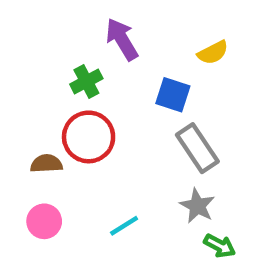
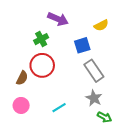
purple arrow: (122, 39) -> (58, 19), turned 144
blue square: (173, 95) -> (82, 45), turned -35
brown semicircle: (46, 164) -> (22, 78), turned 120

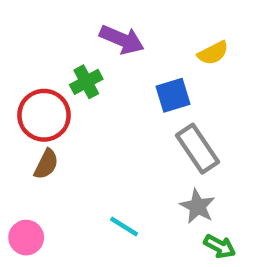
red circle: (42, 65) -> (44, 115), moved
pink circle: (21, 105) -> (26, 238), moved
cyan line: (59, 108) -> (124, 226), turned 64

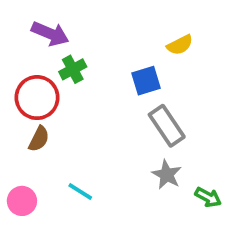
purple arrow: (122, 40) -> (50, 34), moved
cyan line: (124, 226) -> (80, 192), moved
green arrow: (220, 246) -> (208, 197), moved

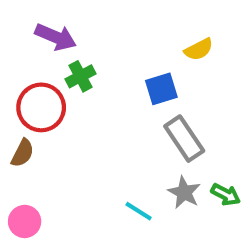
brown semicircle: (39, 139) -> (23, 153), moved
cyan line: (80, 192) -> (139, 211), moved
green arrow: (208, 197) -> (226, 195), moved

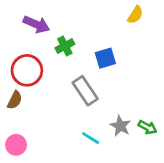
yellow semicircle: (199, 49) -> (135, 15), moved, turned -30
green cross: (81, 76) -> (65, 46), moved
gray rectangle: (184, 139) -> (85, 91), moved

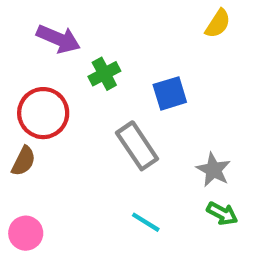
gray star: (120, 126) -> (213, 170), moved
green arrow: (147, 127) -> (222, 213), moved

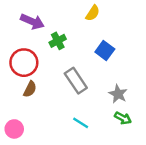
yellow semicircle: (218, 24) -> (93, 13), moved
blue square: (170, 93) -> (105, 51), moved, turned -36
brown semicircle: (24, 161) -> (30, 89), moved

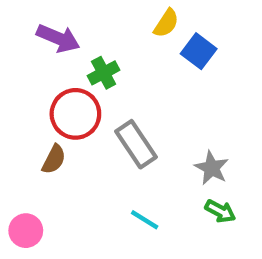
blue square: (105, 51) -> (199, 51), moved
red circle: (24, 63) -> (75, 114), moved

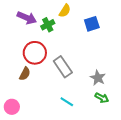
yellow semicircle: (166, 23) -> (65, 11), moved
blue square: (199, 51) -> (92, 24), turned 35
green cross: (104, 73) -> (48, 25), moved

